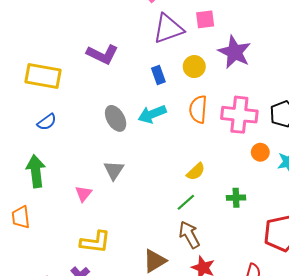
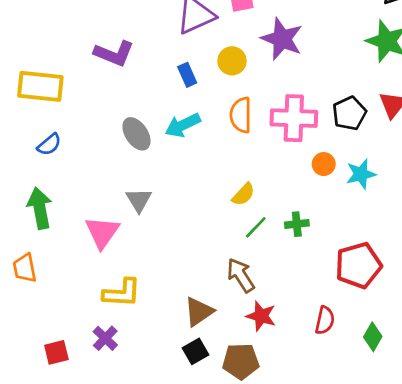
pink triangle: (83, 194) -> (102, 232), size x1.6
green line: (186, 202) -> (256, 227), moved

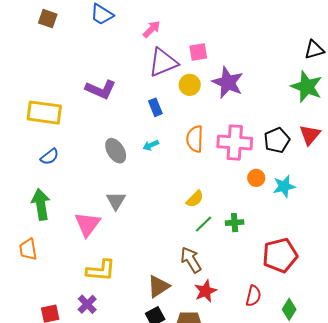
yellow circle: (232, 61) -> (190, 85), moved
cyan arrow: (183, 125) -> (151, 145), size x0.6
red star: (261, 316) -> (205, 291), turned 30

